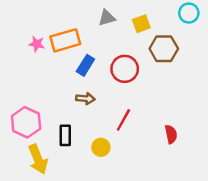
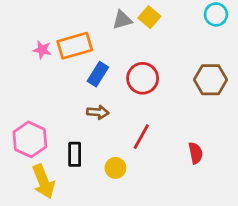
yellow square: (141, 24) -> (149, 17), moved, turned -30
brown hexagon: (164, 49) -> (211, 80), moved

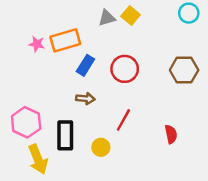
black rectangle: (75, 154) -> (65, 135), size x1.4

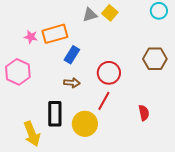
red circle: (125, 69) -> (109, 73), moved
pink hexagon: (26, 122) -> (18, 72), moved
yellow circle: (101, 147) -> (85, 124), size x1.6

